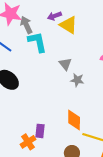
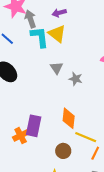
yellow triangle: (68, 25) -> (57, 34), moved
gray triangle: (65, 64) -> (57, 68), moved
purple rectangle: (40, 131) -> (34, 126), size x1.5

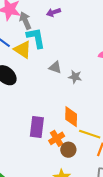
yellow triangle: (57, 34) -> (23, 50), moved
gray triangle: (57, 68) -> (55, 67), turned -32
orange cross: (21, 136) -> (57, 138), moved

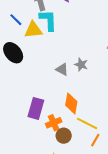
yellow triangle: (23, 50) -> (33, 30), turned -48
gray triangle: (55, 67) -> (62, 69), moved

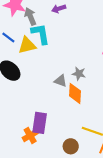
orange diamond: (71, 103) -> (75, 93), moved
orange cross: (54, 123) -> (30, 136), moved

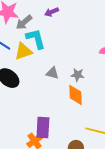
gray arrow: (30, 16) -> (24, 22), turned -102
gray triangle: (61, 81) -> (52, 73), moved

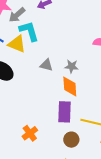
yellow triangle: (23, 51) -> (17, 44), turned 42
purple rectangle: (43, 127) -> (64, 112), moved

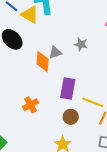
gray triangle: (46, 65) -> (55, 52), moved, turned -40
orange diamond: (70, 87) -> (43, 62), moved

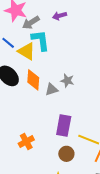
gray star: (81, 44) -> (67, 81), moved
orange diamond: (43, 62) -> (33, 80), moved

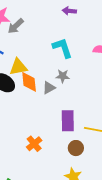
purple arrow: (59, 16) -> (69, 11), moved, turned 32
cyan L-shape: (40, 40) -> (62, 48), moved
yellow triangle: (27, 51) -> (18, 67), moved, turned -30

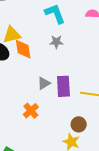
gray triangle: (49, 88) -> (44, 83), moved
brown circle: (76, 148) -> (79, 124), moved

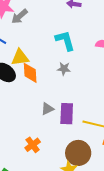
orange cross: (31, 111) -> (33, 145), moved
brown circle: (79, 124) -> (78, 153), size x1.6

